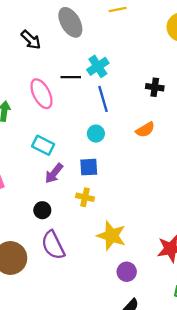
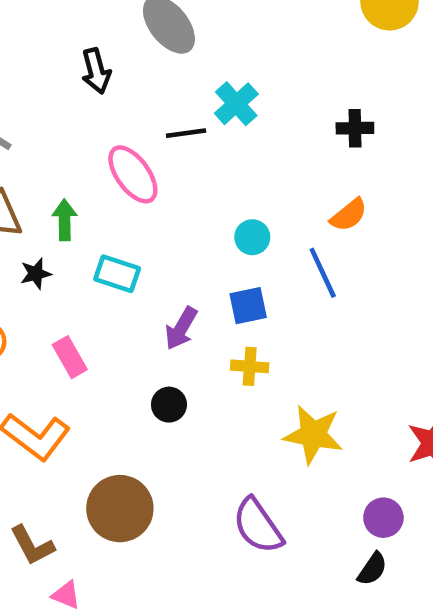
black arrow: (31, 40) -> (96, 71), turned 40
blue line: (103, 99) -> (323, 273), moved
cyan rectangle: (43, 145) -> (117, 274), moved
purple semicircle: (53, 245) -> (258, 526), moved
purple circle: (127, 272) -> (383, 518), moved

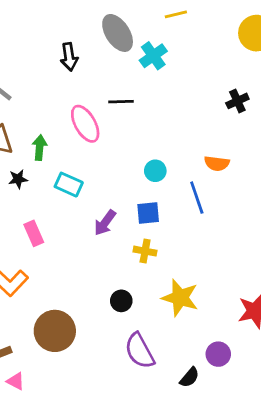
cyan cross: (236, 104) -> (153, 56), moved
black cross: (355, 128) -> (237, 101), moved, turned -30
orange semicircle: (349, 215) -> (217, 163), turned 40
black circle: (169, 405) -> (121, 301), moved
black semicircle: (372, 569) -> (189, 377), moved

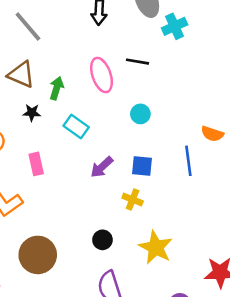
cyan circle: (155, 171) -> (140, 114), moved

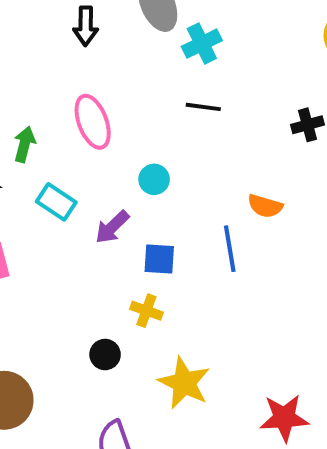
black line: (137, 62) -> (203, 107), moved
purple arrow: (102, 167) -> (112, 227), moved
black circle: (102, 240) -> (105, 355), moved

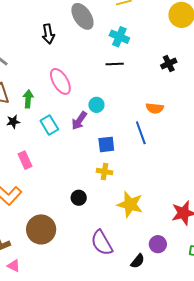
cyan cross: (202, 44) -> (119, 37), moved, turned -30
cyan rectangle: (56, 202) -> (49, 125), turned 36
purple arrow: (112, 227) -> (79, 121), moved
black circle: (105, 355) -> (79, 198), moved

